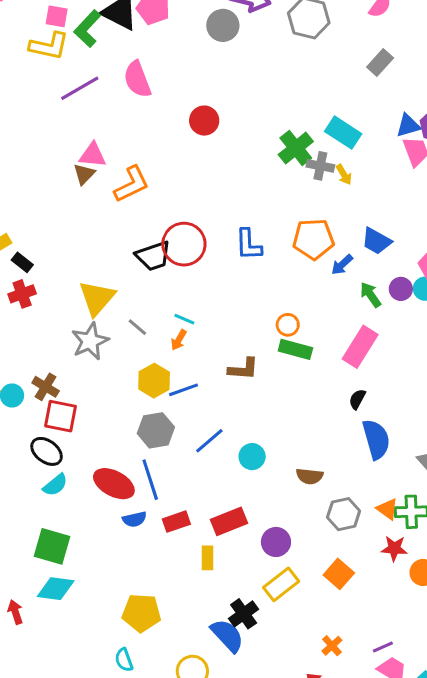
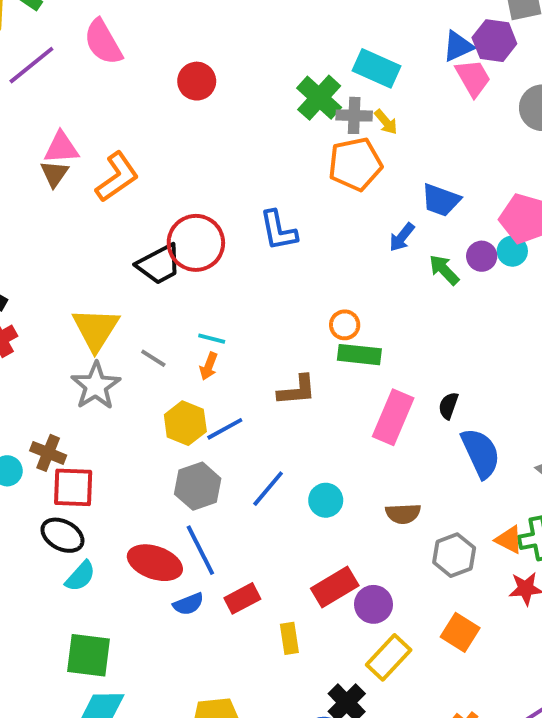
orange pentagon: (313, 239) -> (355, 164), moved
pink rectangle: (360, 347) -> (393, 417), moved
red rectangle: (229, 521) -> (335, 587), moved

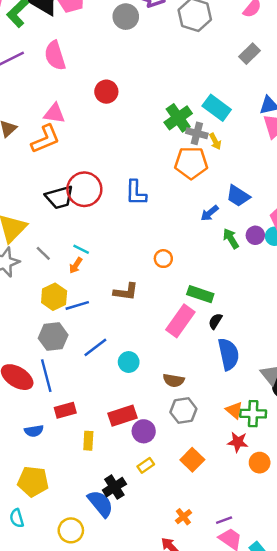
pink triangle: (61, 148) -> (54, 113), moved
green rectangle: (359, 355) -> (200, 294), moved
gray hexagon: (454, 555) -> (183, 410), moved
blue semicircle: (188, 604) -> (34, 431), moved
yellow rectangle: (389, 657) -> (146, 465), size x0.6

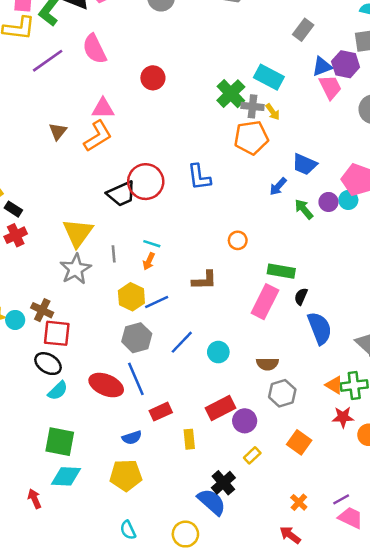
gray rectangle: (249, 54) -> (303, 30), moved
gray line: (43, 253) -> (114, 254), turned 49
yellow pentagon: (33, 481) -> (126, 475), moved

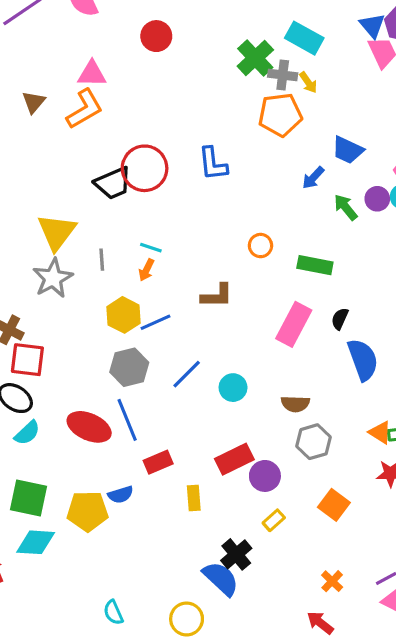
blue triangle: (322, 66) -> (372, 26), turned -50
green rectangle: (281, 271) -> (315, 265), moved
yellow pentagon: (126, 475) -> (88, 511), moved

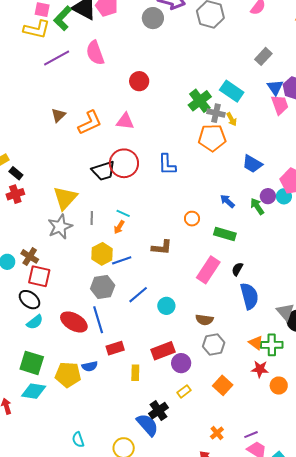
pink triangle: (92, 74) -> (125, 121), moved
blue arrow: (313, 178) -> (227, 201), moved, turned 84
green arrow: (346, 207) -> (257, 206), moved

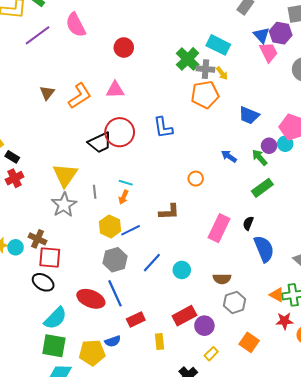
green rectangle: (225, 234) -> (262, 188), moved, turned -45
cyan semicircle: (35, 322) -> (55, 318), moved, size x1.4

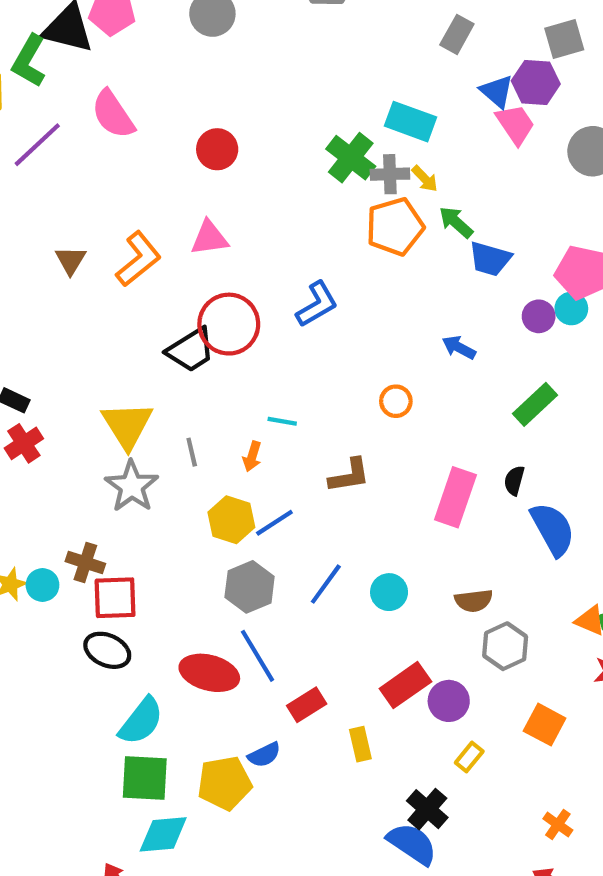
blue L-shape: (163, 128) -> (317, 304), turned -105
green arrow: (260, 157) -> (456, 222), moved
cyan line: (126, 183) -> (282, 421), moved

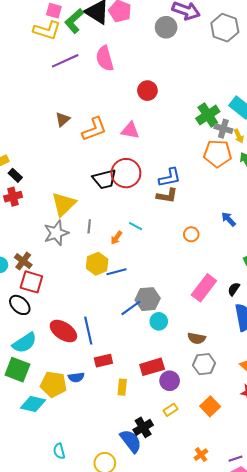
brown L-shape: (349, 475) -> (167, 196), moved
gray hexagon: (250, 587) -> (148, 299), moved
cyan diamond: (163, 834) -> (33, 404), moved

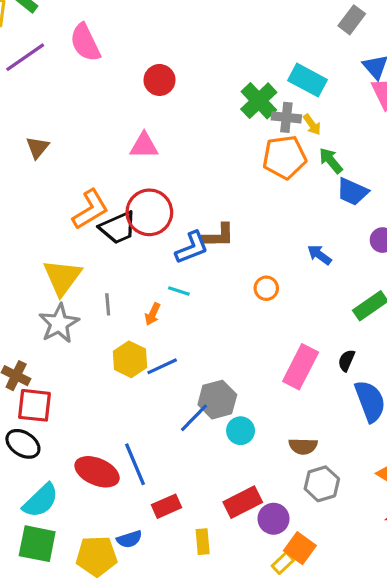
orange L-shape: (94, 129) -> (90, 209), moved
blue L-shape: (170, 177) -> (192, 248), moved
orange square: (210, 406) -> (300, 548), moved

